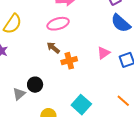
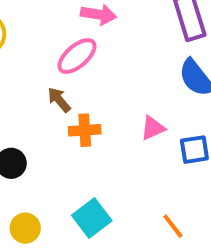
pink ellipse: (58, 24) -> (77, 56), turned -35

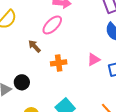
brown arrow: (59, 100) -> (34, 46), moved

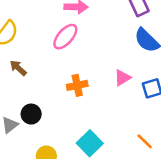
brown arrow: (34, 46) -> (18, 68), moved

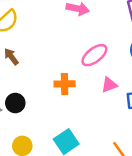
pink ellipse: (65, 37) -> (94, 55), moved

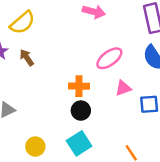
black circle: (15, 103) -> (81, 111), moved

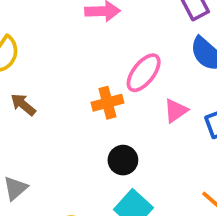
orange cross: (79, 86) -> (107, 103), moved

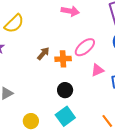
brown arrow: (23, 105) -> (43, 54), moved, turned 80

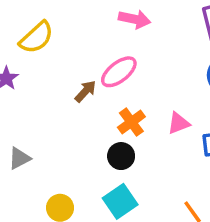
pink ellipse: (85, 47) -> (119, 72), moved
orange cross: (63, 59) -> (131, 122), moved, turned -35

